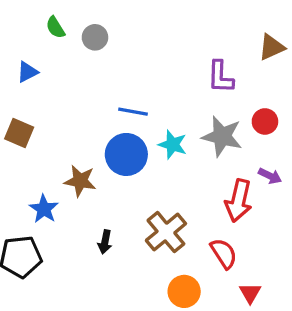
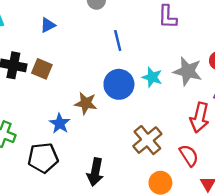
purple L-shape: (220, 77) -> (168, 17), moved
blue line: (133, 112) -> (118, 40), moved, turned 66
black arrow: (105, 242) -> (95, 172), moved, size x1.6

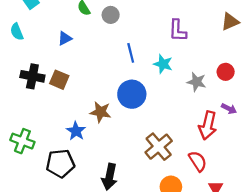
gray star: (188, 71) -> (197, 82), size x0.7
cyan star: (152, 77) -> (163, 64), moved

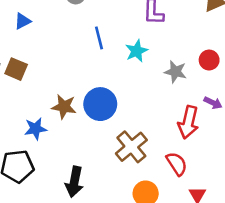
cyan star: (163, 64) -> (137, 51), turned 30
blue circle: (132, 94) -> (100, 104), moved
blue star: (76, 131) -> (35, 129), turned 30

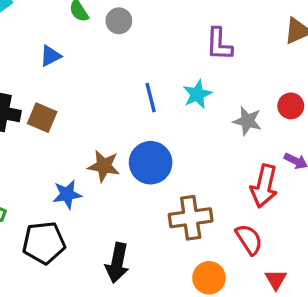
blue line: (99, 38) -> (151, 98), moved
brown cross: (131, 147) -> (191, 218), turned 32

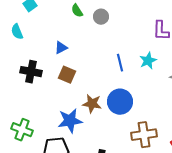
blue triangle: (50, 56) -> (61, 48), moved
brown square: (42, 118) -> (67, 75), moved
blue star: (67, 194) -> (70, 121), size x1.4

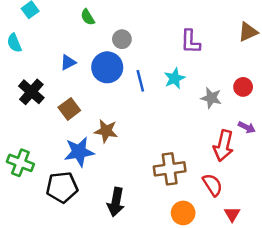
gray circle: (101, 17) -> (122, 39), moved
black cross: (31, 72) -> (31, 92), turned 30
brown square: (67, 75) -> (69, 109), moved, turned 30
blue circle: (120, 102) -> (107, 67), moved

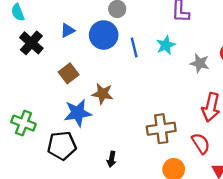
black cross: (31, 92) -> (31, 43), moved
black arrow: (116, 202) -> (112, 159), size x0.6

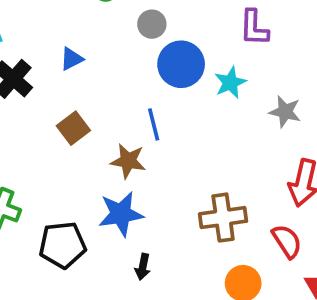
blue circle: (104, 35) -> (181, 64), moved
blue line: (134, 47) -> (154, 124), moved
blue star: (78, 113) -> (121, 214), moved

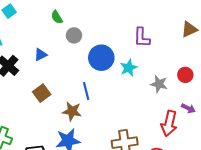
gray circle: (152, 24) -> (74, 35), moved

